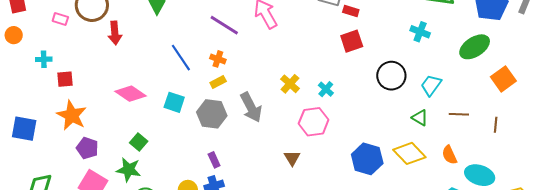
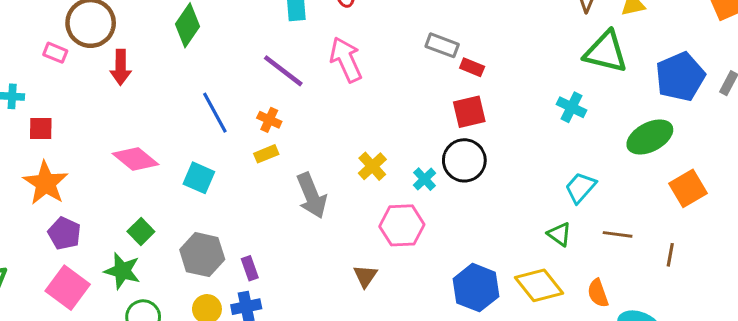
pink rectangle: (60, 19) -> (55, 53), moved
black circle: (391, 76) -> (464, 160), moved
gray hexagon: (212, 114) -> (202, 255), moved

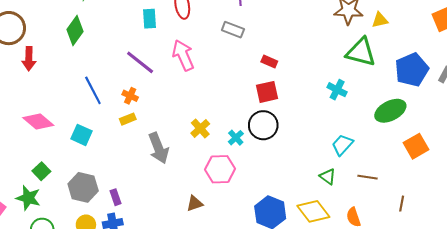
gray rectangle: (442, 45) -> (233, 30), moved
brown line: (670, 255) -> (402, 204), moved
brown triangle: (365, 276) -> (195, 203), turned 36

